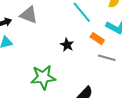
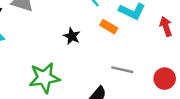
gray line: (107, 58) -> (122, 70), moved

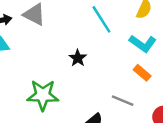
orange rectangle: (109, 27) -> (142, 73), moved

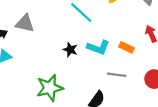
cyan L-shape: (143, 43) -> (98, 47), moved

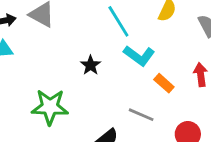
cyan L-shape: (98, 47) -> (139, 56), moved

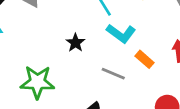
gray line: (141, 115) -> (113, 74), moved

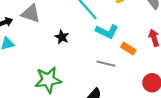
black star: (75, 43) -> (62, 37), moved

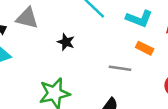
cyan L-shape: (107, 31) -> (139, 19), moved

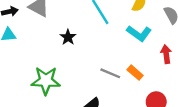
orange rectangle: (145, 48) -> (135, 73), moved

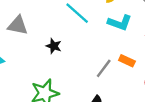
gray line: (110, 73) -> (104, 68), turned -60

